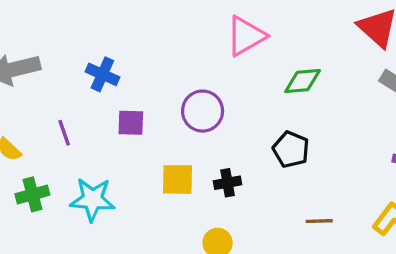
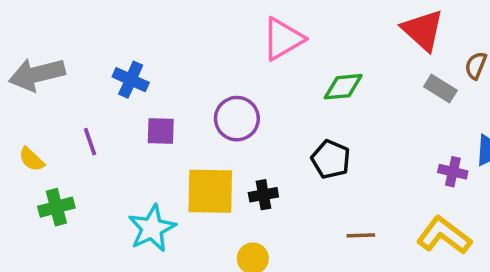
yellow square: (178, 179) -> (210, 191), size x1.4
cyan star: (92, 199) -> (152, 228), moved, turned -30

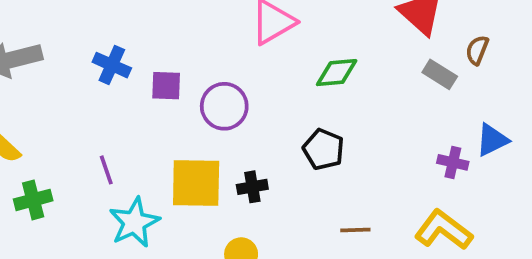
purple square: (161, 131) -> (166, 86), moved
purple line: (90, 142) -> (106, 170), moved

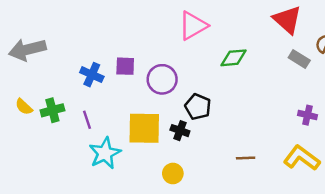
blue cross: (112, 65) -> (92, 75), moved
black pentagon: (324, 149) -> (198, 107), moved
black cross: (252, 187) -> (180, 131), turned 30
green cross: (33, 200) -> (52, 110), moved

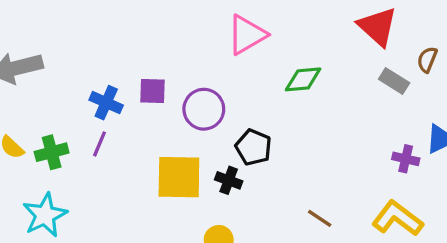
purple line: (87, 120) -> (100, 144), moved, turned 42
cyan star: (105, 153) -> (45, 215), moved
brown line: (246, 158) -> (320, 218), turned 36

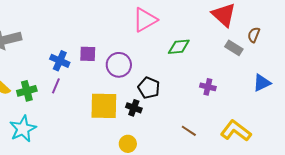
purple cross: (406, 159) -> (208, 87), moved

